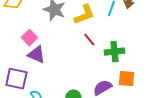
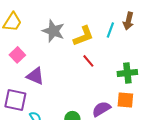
pink square: (29, 38) -> (17, 55), moved
green cross: (114, 52) -> (127, 73), moved

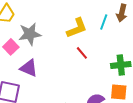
gray star: (53, 31) -> (30, 34), moved, turned -30

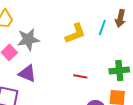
red line: (82, 53) -> (80, 76), moved, turned -40

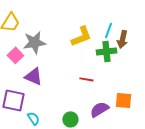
brown arrow: (120, 18) -> (122, 39), moved
green cross: (119, 70) -> (106, 51), moved

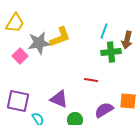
cyan line: (108, 30) -> (104, 31), moved
yellow L-shape: (81, 36) -> (60, 37), moved
purple triangle: (33, 76) -> (59, 99), moved

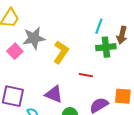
yellow L-shape: (60, 37) -> (61, 52), moved, turned -35

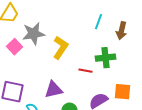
green cross: (106, 47) -> (106, 58), moved
purple triangle: (54, 94) -> (54, 90), turned -36

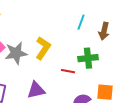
gray star: (34, 34) -> (16, 53), moved

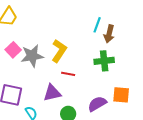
brown arrow: (104, 31) -> (109, 34), moved
red line: (68, 71) -> (68, 74), moved

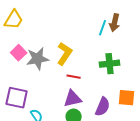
brown arrow: (109, 34) -> (115, 23), moved
purple triangle: (52, 93) -> (73, 99), moved
purple semicircle: (97, 104) -> (103, 107), turned 144

